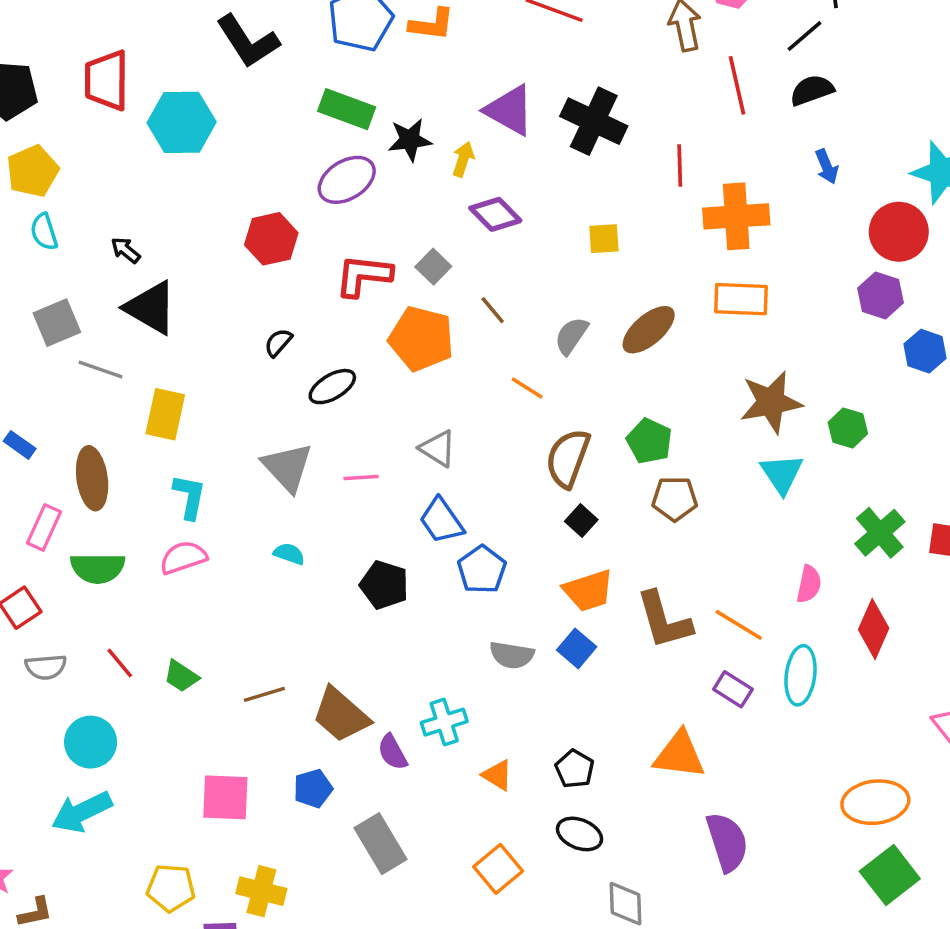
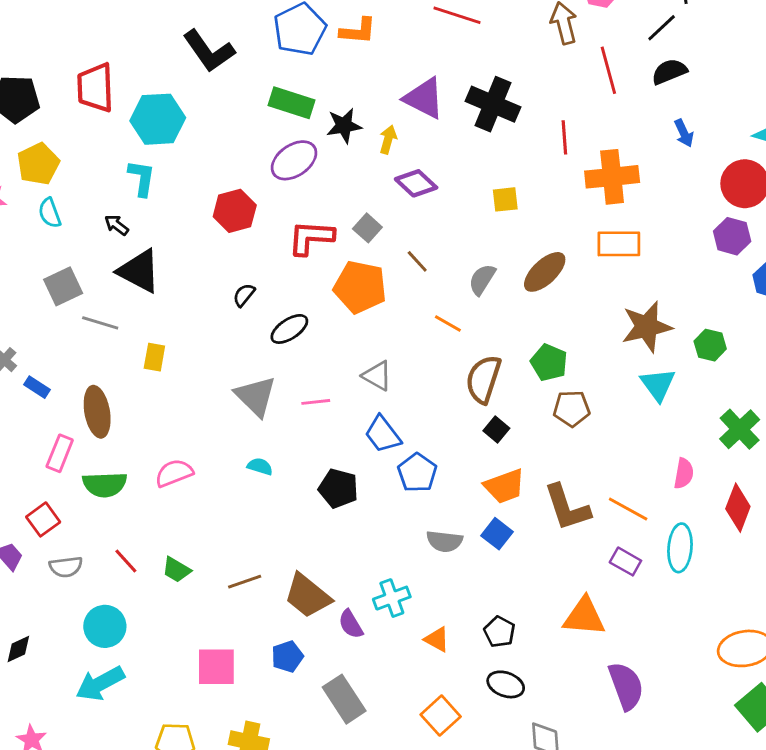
yellow rectangle: (165, 414) -> (154, 357), size x0.7
cyan L-shape: (190, 497) -> (142, 178), moved

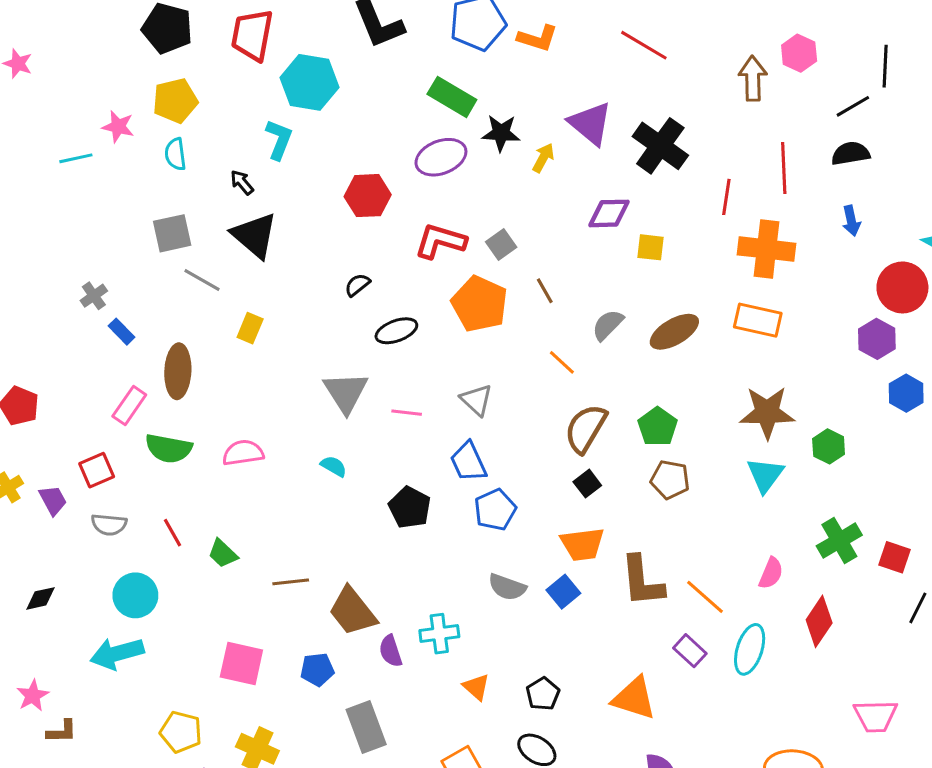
red line: (608, 70) -> (784, 168), moved
purple diamond: (416, 183) -> (609, 213), moved, turned -57

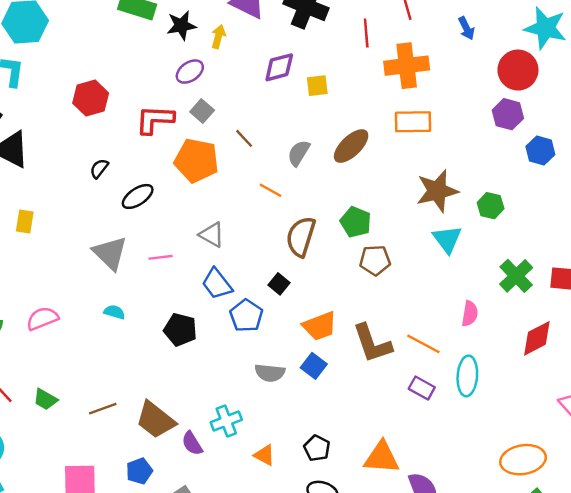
purple ellipse: (441, 157) -> (190, 72), moved, size x0.7
black square: (587, 484) -> (279, 284), moved
red diamond: (819, 621) -> (537, 338), moved, turned 42
orange triangle: (634, 698) -> (382, 457), moved

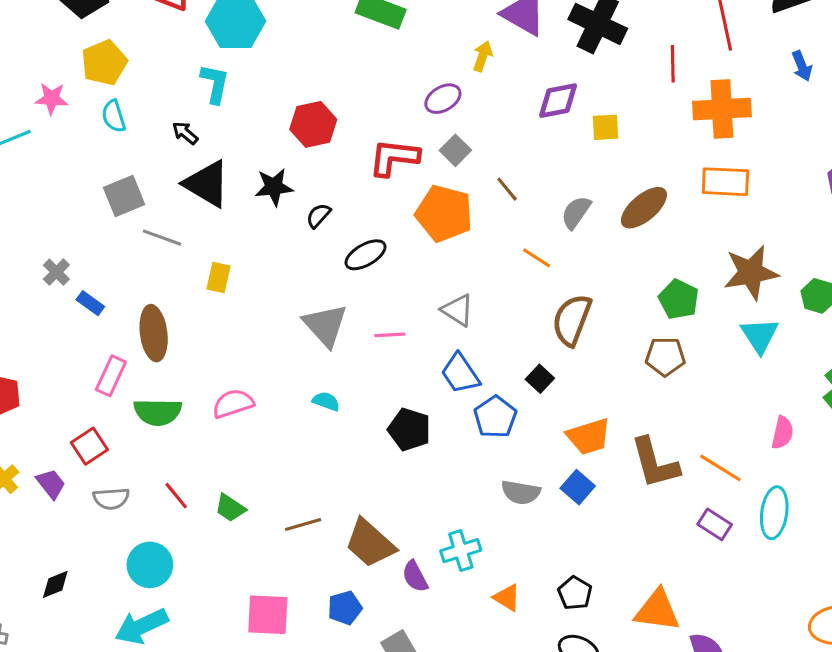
black star: (181, 25) -> (274, 187), moved
green pentagon: (356, 222) -> (679, 299), moved

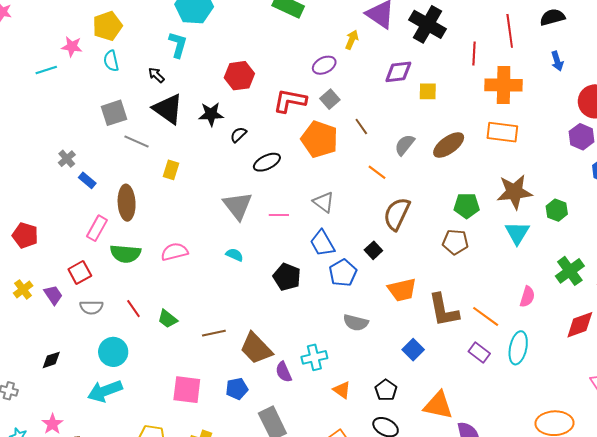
green pentagon: (679, 299) -> (467, 206), turned -30
blue square: (578, 487) -> (413, 350), moved

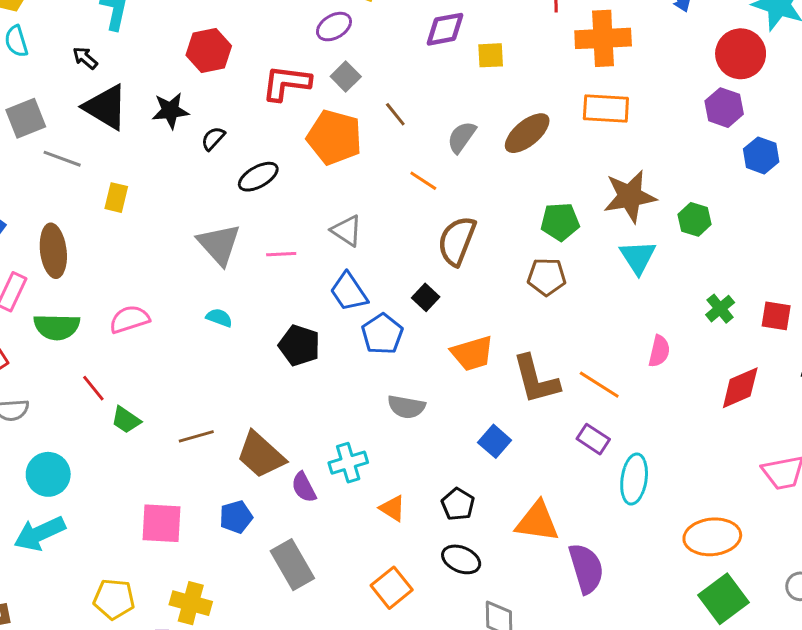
green cross: (570, 271) -> (720, 309), size x0.7
red line: (133, 309) -> (93, 388), moved
cyan ellipse: (518, 348) -> (634, 479), moved

